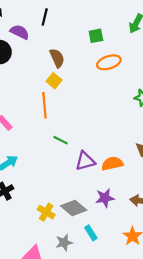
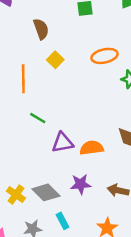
orange ellipse: (109, 62) -> (104, 56), moved
yellow square: (54, 81) -> (55, 60), moved

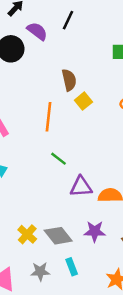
brown semicircle: (41, 29) -> (69, 80), moved

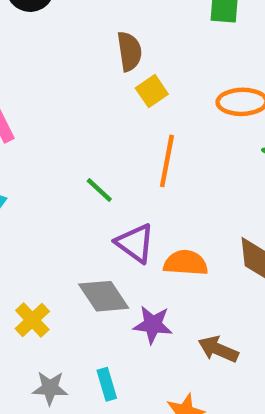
orange line: (48, 117) -> (167, 161), moved
purple triangle: (81, 187) -> (135, 243), turned 35
gray diamond: (58, 236) -> (104, 296), moved

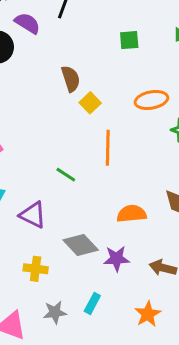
purple triangle: (135, 243) -> (33, 215), moved
yellow cross: (32, 320) -> (36, 269), turned -30
cyan rectangle: (107, 384) -> (92, 303), turned 54

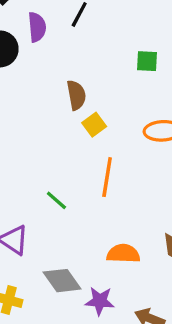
purple semicircle: (27, 23) -> (37, 27), turned 45

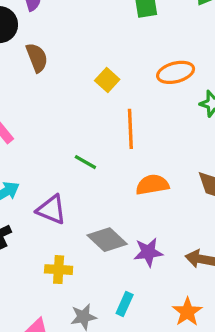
brown semicircle: (76, 95) -> (37, 58), moved
orange semicircle: (123, 254) -> (152, 185), moved

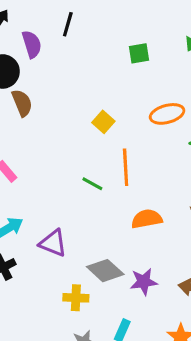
brown semicircle: (37, 58) -> (22, 103), moved
green line: (85, 162) -> (92, 184), moved
yellow cross: (59, 270) -> (76, 298), moved

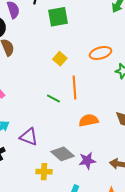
green square: (139, 53) -> (58, 17), moved, size x1.5

